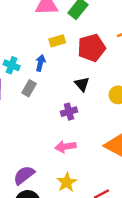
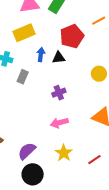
yellow rectangle: (57, 41) -> (24, 33), moved, size x1.5
blue arrow: (40, 63) -> (41, 55), moved
black triangle: (82, 84) -> (59, 58), moved, turned -48

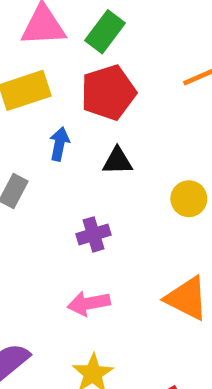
red pentagon: (72, 36) -> (108, 93), moved
black triangle: (59, 58) -> (117, 161), moved

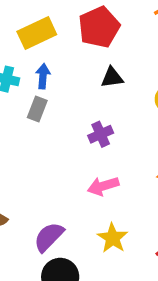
blue arrow: (59, 144) -> (43, 76), moved

